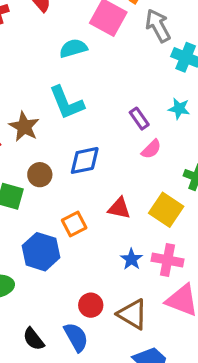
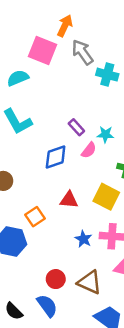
cyan star: (179, 109) -> (105, 134), moved
blue diamond: (85, 160) -> (56, 157), moved

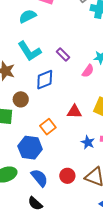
purple rectangle: (76, 127) -> (63, 55), moved
blue diamond: (56, 157) -> (45, 80), moved
blue semicircle: (47, 306) -> (39, 178), moved

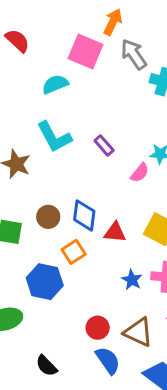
blue diamond: (45, 80) -> (84, 215), moved, turned -65
brown circle: (21, 99) -> (48, 217), moved
blue semicircle: (39, 178) -> (108, 360), moved

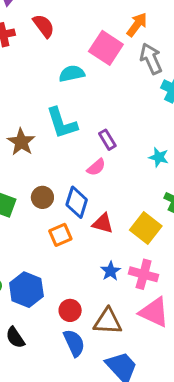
pink semicircle: (140, 173) -> (96, 167), moved
blue hexagon: (45, 282) -> (26, 290), moved
brown triangle: (138, 332) -> (108, 322), turned -32

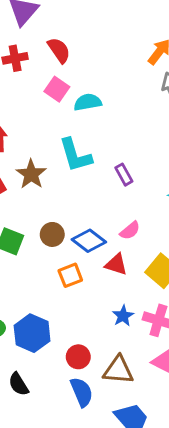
pink square: (106, 48) -> (57, 89), moved, size x0.7
pink semicircle: (96, 167) -> (130, 231), moved
blue diamond: (77, 202) -> (89, 241), turned -72

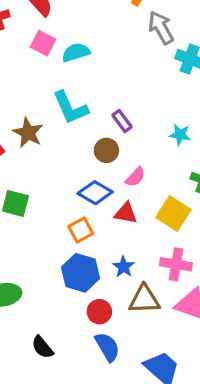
brown circle: (52, 234) -> (106, 150), moved
blue star: (123, 316) -> (124, 267), moved
blue hexagon: (32, 333) -> (81, 273), moved
brown triangle: (118, 370) -> (144, 299), moved

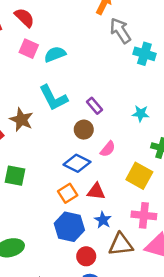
red triangle: (126, 213) -> (96, 191), moved

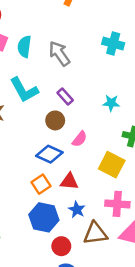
gray arrow: (120, 31) -> (59, 54), moved
cyan semicircle: (55, 54) -> (24, 47), turned -60

